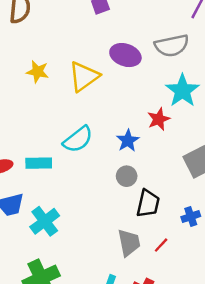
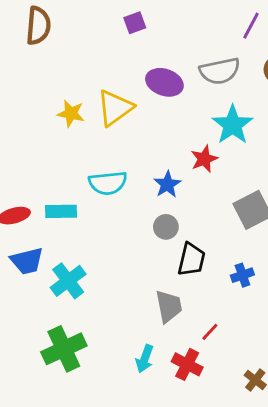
yellow star: (38, 72) -> (71, 114), moved
cyan semicircle: (78, 139) -> (108, 183), turned 32
red line: (161, 245) -> (210, 332), moved

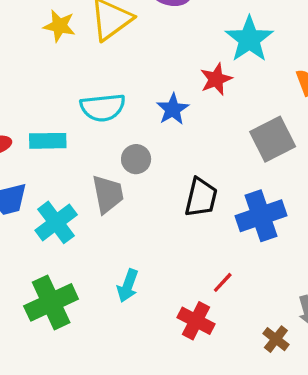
gray circle: (166, 227) -> (136, 159), moved
blue cross: (242, 275) -> (261, 216), size x1.8
gray trapezoid: (169, 306) -> (108, 194), moved
cyan arrow: (145, 359) -> (128, 286), moved

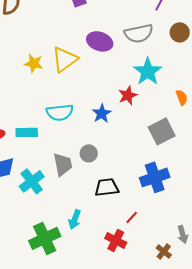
gray circle: (136, 159) -> (89, 153), moved
black trapezoid: (201, 197) -> (107, 187), moved, turned -110
green cross: (51, 302) -> (45, 238), moved

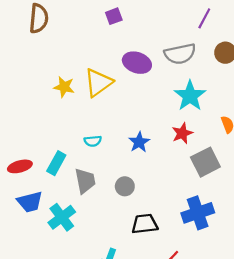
red star: (128, 95) -> (182, 133), moved
cyan semicircle: (60, 112) -> (93, 141), size x0.6
cyan rectangle: (27, 132) -> (56, 163), turned -60
gray trapezoid: (63, 164) -> (85, 181), moved

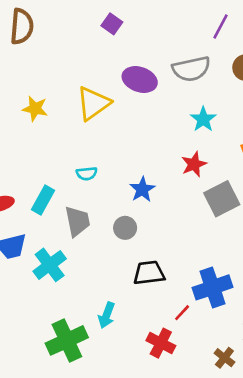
purple square: (114, 16) -> (112, 24), turned -35
yellow star: (64, 87) -> (35, 109), moved
cyan star: (190, 96) -> (203, 119), size x0.7
blue star: (139, 142) -> (142, 189), moved
blue cross: (198, 213) -> (213, 287), moved

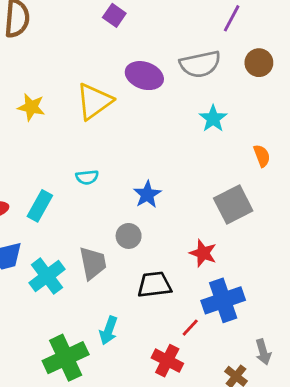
red star: (194, 164) -> (203, 253), moved, turned -30
gray trapezoid: (77, 221) -> (93, 263), moved

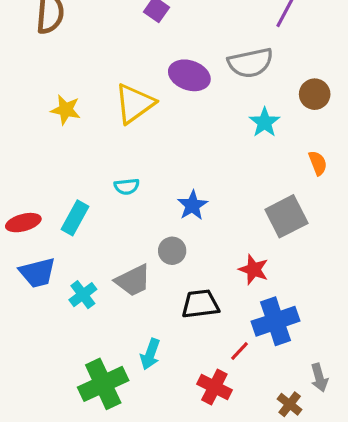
brown circle: (259, 63) -> (315, 94), moved
gray trapezoid: (93, 263) -> (133, 281), turned 75
cyan cross: (47, 276) -> (83, 295), size x0.7

